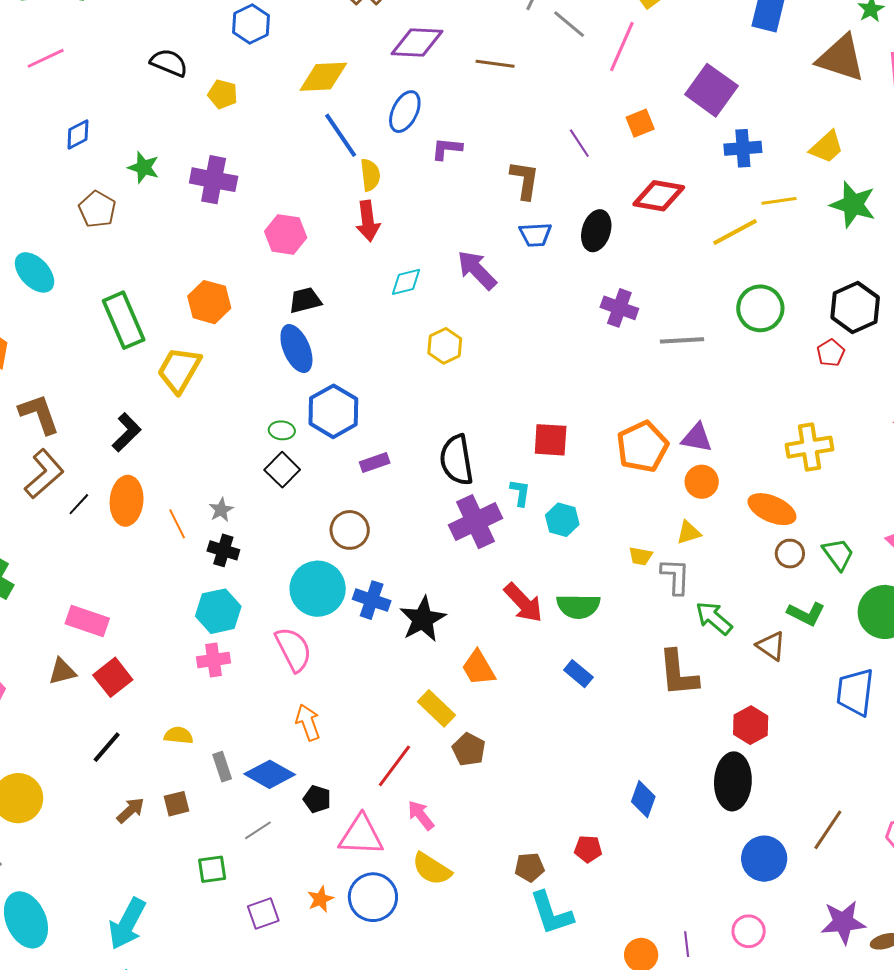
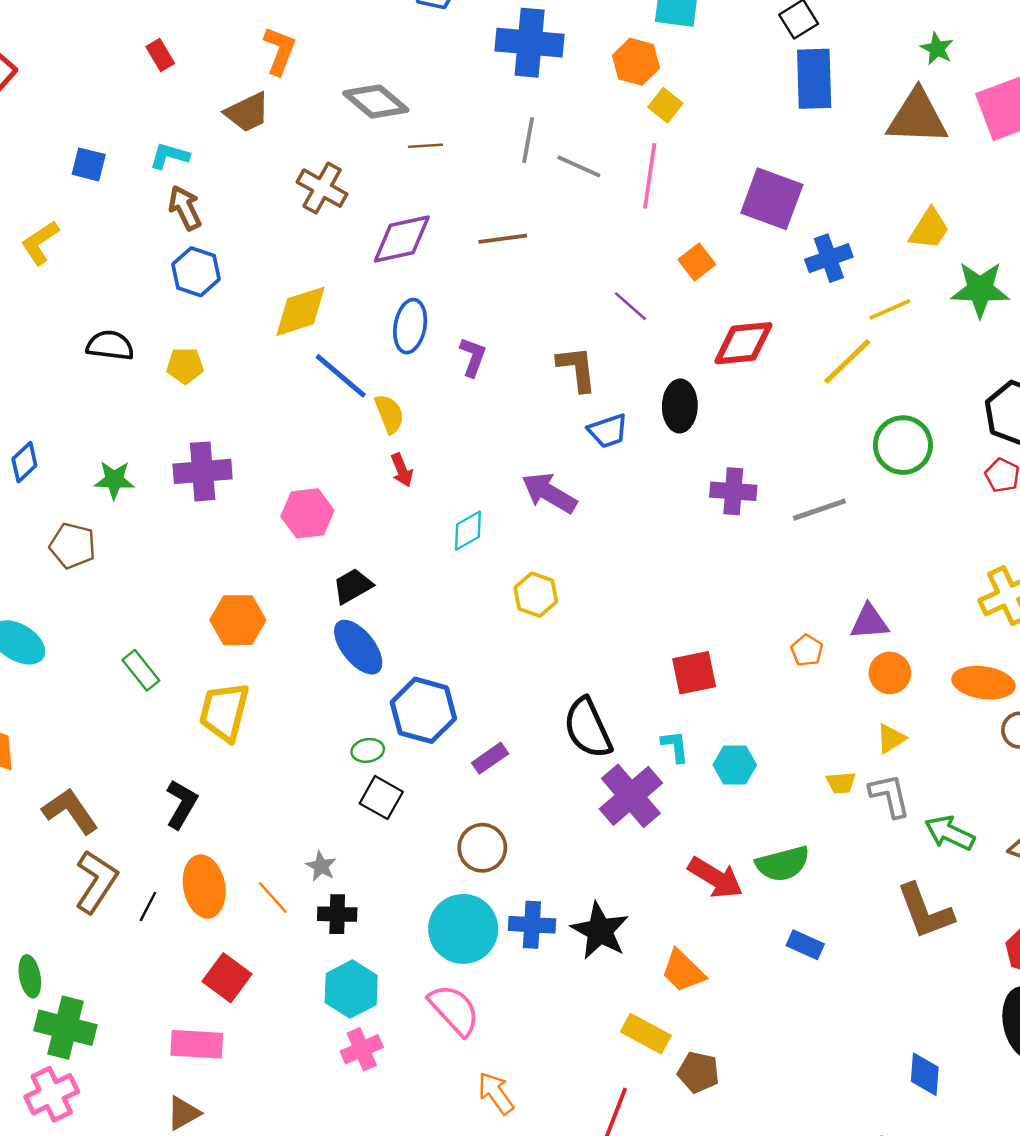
purple L-shape: (447, 149) -> (473, 357), turned 120
red arrow: (368, 221) -> (402, 470), size x0.7
green rectangle: (124, 320) -> (141, 670), size x0.6
orange pentagon: (642, 447) -> (807, 650), size x0.5
red square: (113, 677) -> (227, 978), moved

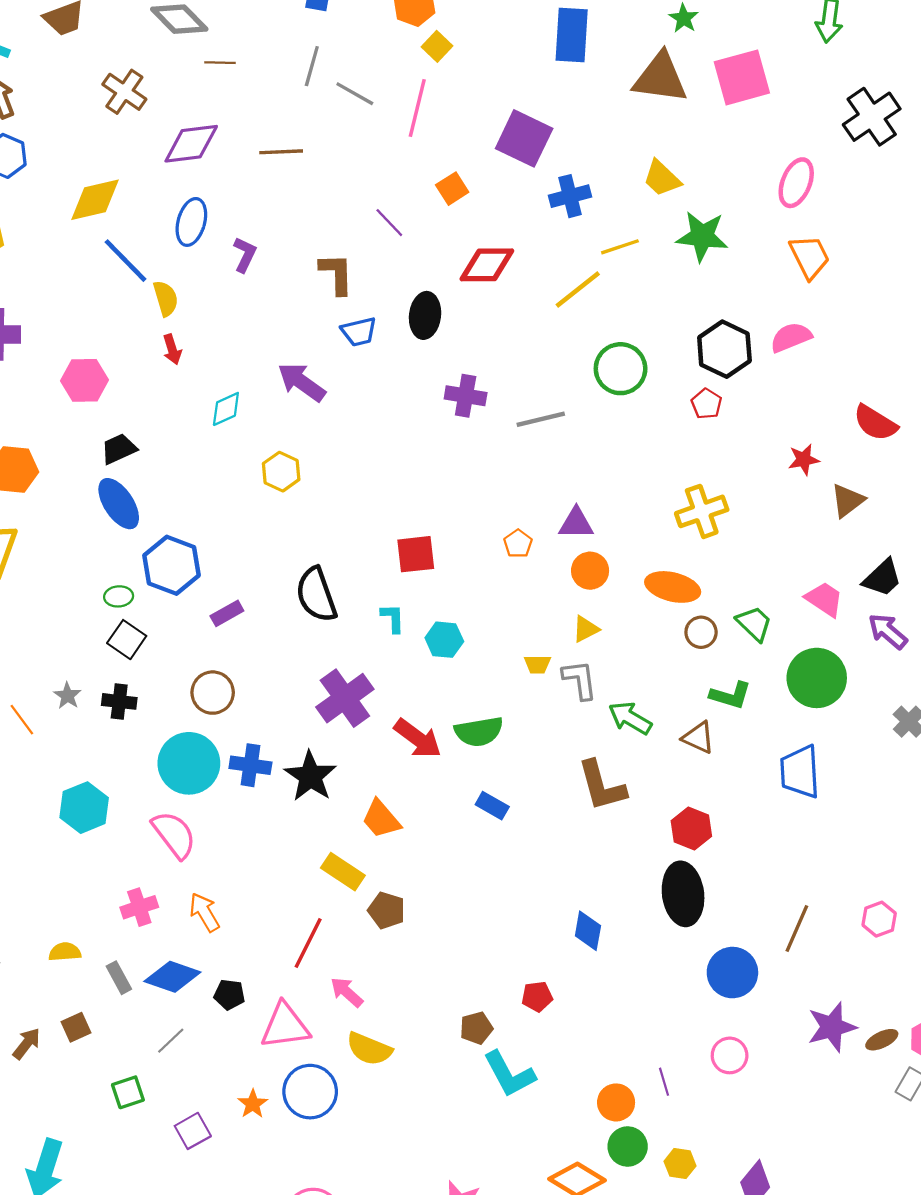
yellow trapezoid: (929, 229) -> (662, 178), turned 96
purple cross: (631, 796) -> (345, 698), moved
black cross: (337, 914) -> (119, 701), moved
pink cross: (362, 1049) -> (139, 907), moved

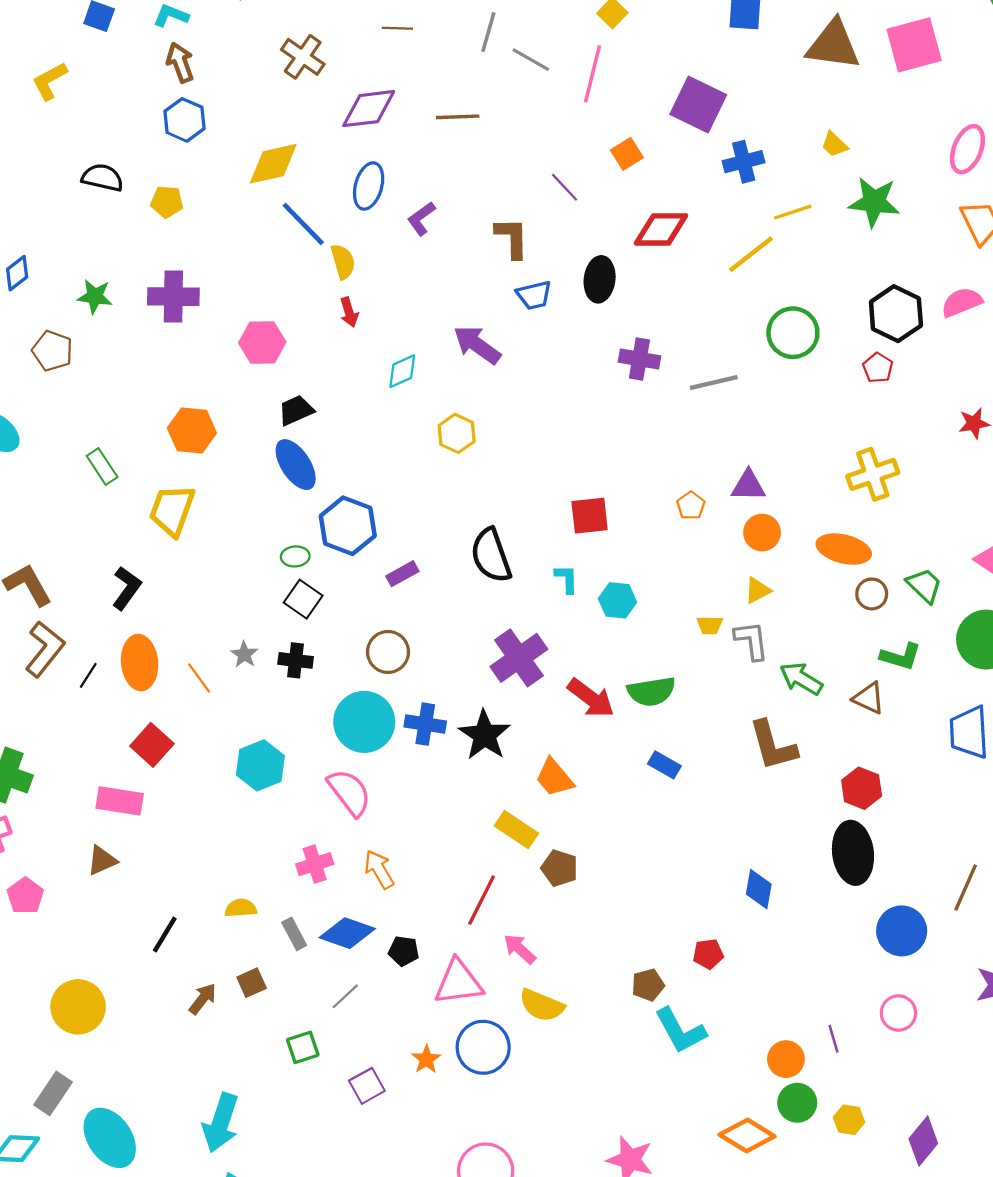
yellow trapezoid: (662, 178) -> (834, 144), size x0.7
purple L-shape: (245, 255) -> (421, 218), turned -152

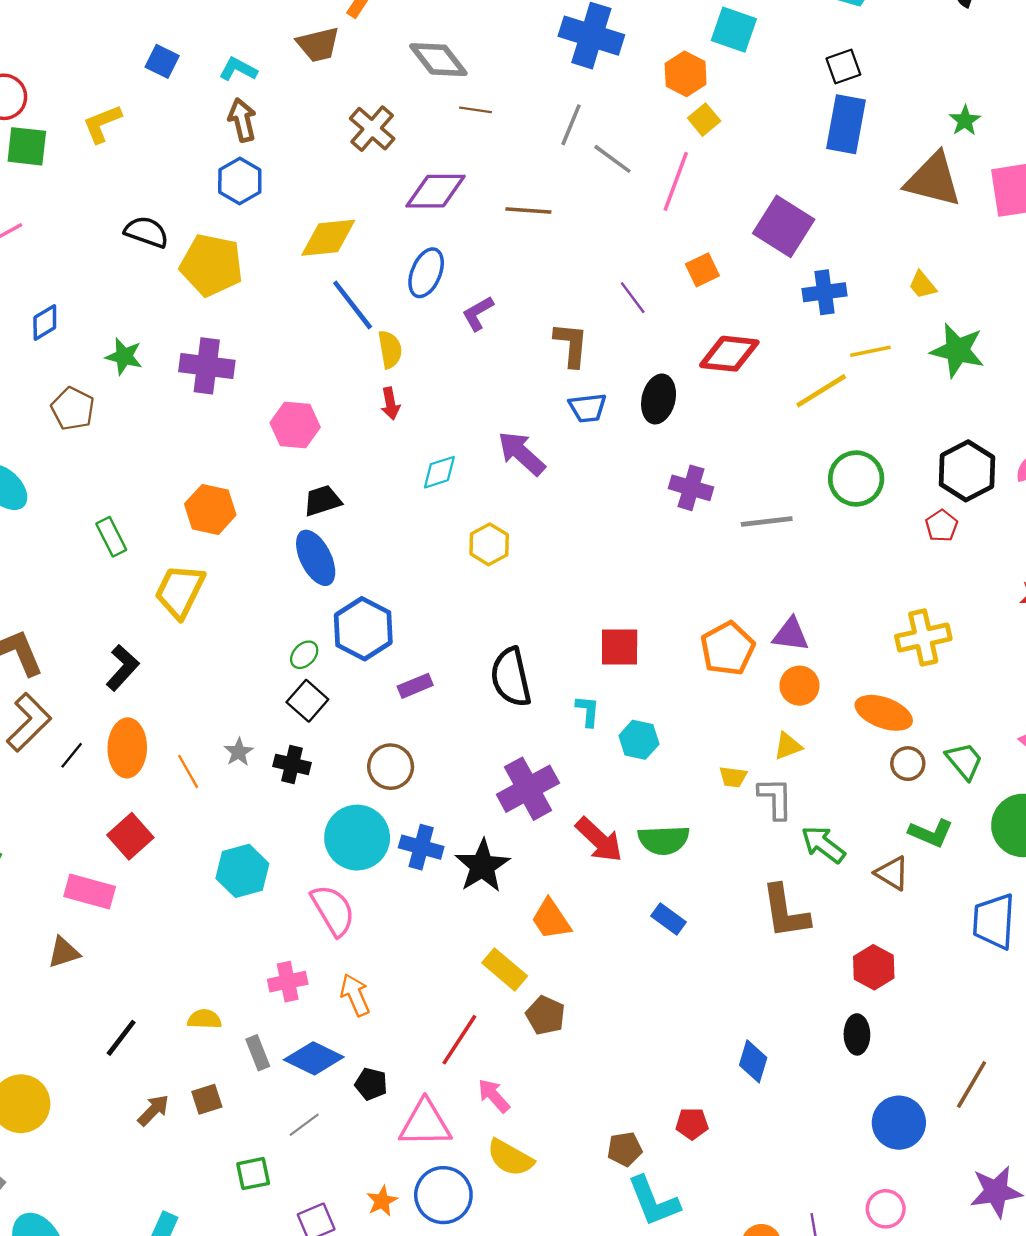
yellow pentagon: (167, 202) -> (211, 265), size x1.8
orange pentagon: (691, 506) -> (728, 649), size x1.8
green ellipse: (295, 556) -> (304, 655), turned -48
black ellipse: (853, 853) -> (857, 1034), size x0.6

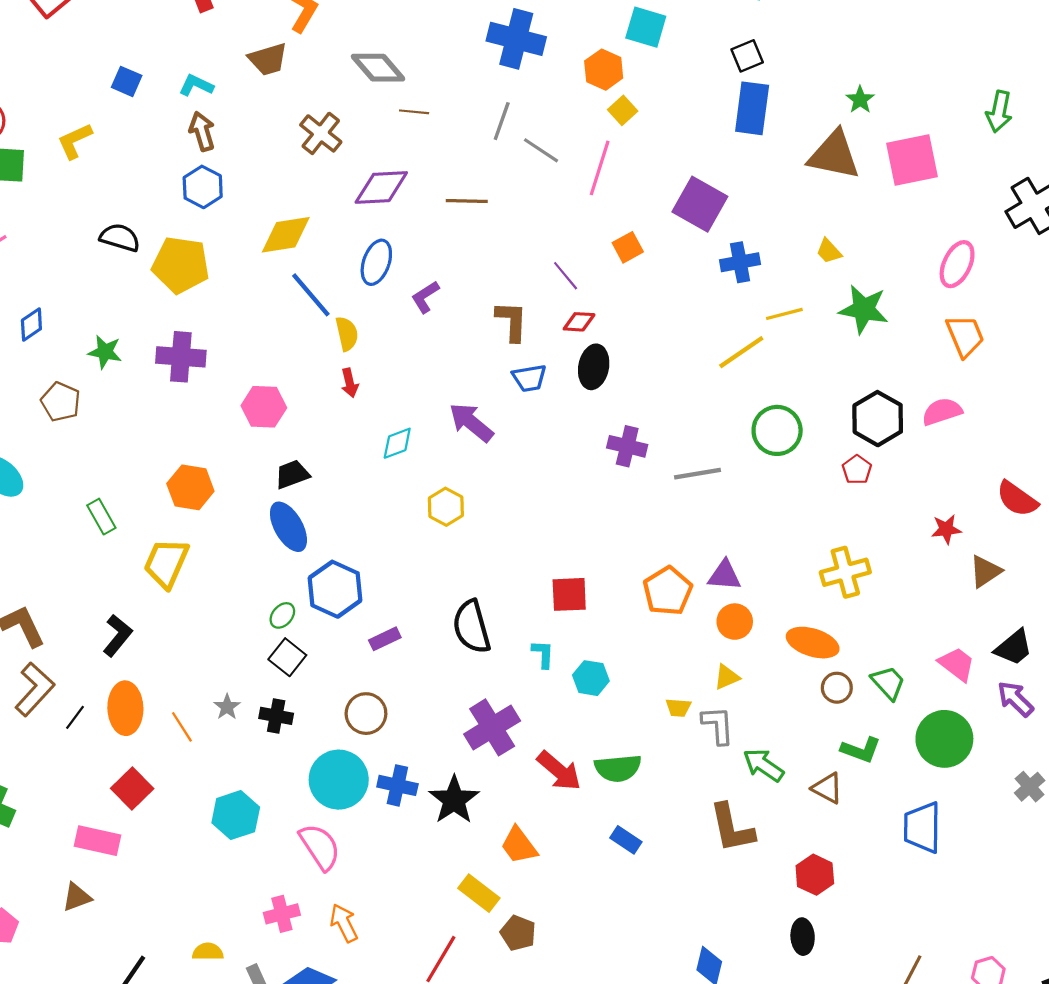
red diamond: (729, 354) -> (579, 322), moved, size x0.6

